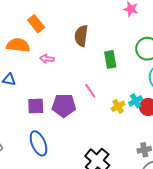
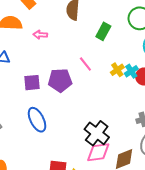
green rectangle: (110, 59) -> (103, 31), turned 42
yellow cross: (118, 106) -> (117, 70), moved

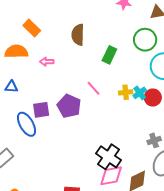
yellow cross: (117, 70) -> (126, 92), turned 32
purple pentagon: (60, 80) -> (69, 106), turned 30
blue ellipse: (37, 120) -> (27, 124), moved

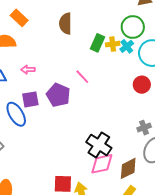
pink arrow: (47, 62) -> (28, 70), moved
yellow cross: (126, 92) -> (113, 44), moved
cyan cross: (140, 93) -> (127, 46), moved

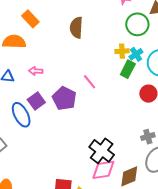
green circle: (133, 27) -> (137, 24), moved
green rectangle: (98, 43) -> (128, 69), moved
purple square: (30, 99) -> (36, 101), turned -30

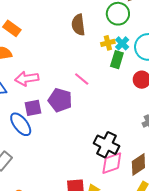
brown semicircle: (76, 28) -> (78, 25), moved
pink arrow: (36, 71) -> (27, 79), size x1.6
purple square: (36, 101) -> (33, 108), turned 36

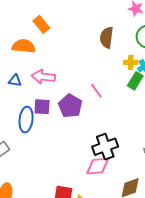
blue ellipse: (21, 124) -> (26, 120), turned 30
black cross: (107, 145) -> (105, 147), moved, turned 30
pink diamond: (112, 163) -> (98, 166), moved

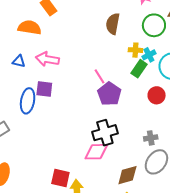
purple pentagon: (70, 106) -> (109, 94), moved

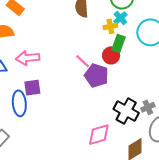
cyan cross: (149, 55) -> (120, 18), moved
red circle: (157, 95) -> (111, 55), moved
black cross: (105, 133) -> (126, 111), moved, turned -30

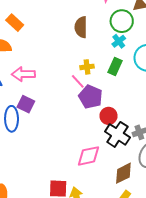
yellow cross: (110, 26) -> (87, 67), moved
red circle: (111, 55) -> (108, 116), moved
purple square: (32, 88) -> (26, 104), turned 30

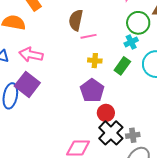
brown semicircle: (81, 27) -> (76, 20), moved
pink line: (78, 81) -> (89, 36), moved, turned -70
purple square: (26, 104) -> (27, 84), size x1.4

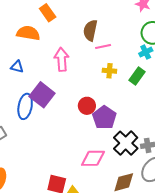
pink arrow: (31, 55) -> (62, 59), moved, turned 75
purple pentagon: (92, 91) -> (104, 118), moved
red circle: (106, 113) -> (87, 106), moved

